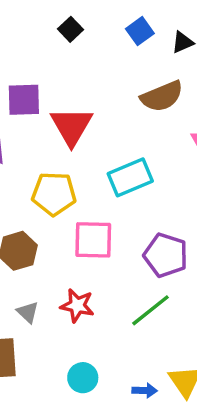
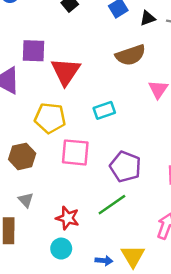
cyan rectangle: (130, 177) -> (104, 110), size x0.7
red star: (77, 306) -> (68, 218), moved

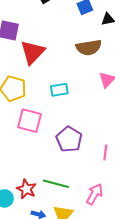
green line: (112, 205) -> (56, 184), moved, turned 40
red star: (68, 218) -> (26, 189), moved

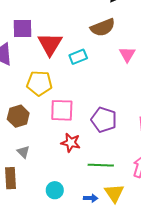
cyan rectangle: (59, 90) -> (78, 57), moved
red star: (26, 189) -> (71, 143), moved

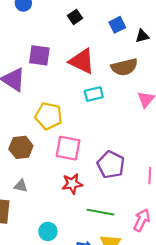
red triangle: (50, 44) -> (82, 61), moved, turned -44
red star: (71, 143) -> (72, 184), turned -30
gray triangle: (23, 152) -> (21, 186), turned -40

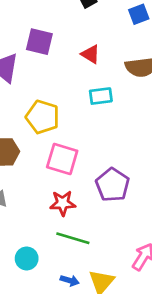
red triangle: (82, 61) -> (91, 54), size x0.6
green line: (100, 212) -> (73, 238), moved

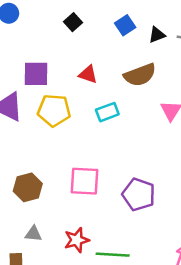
yellow pentagon: (43, 117) -> (54, 110), moved
red star: (63, 203) -> (77, 240), moved

